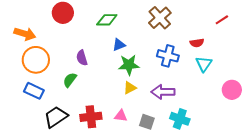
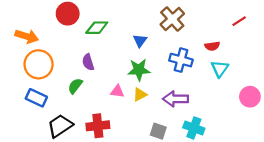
green diamond: (107, 20) -> (97, 28), moved
blue triangle: (119, 45) -> (140, 41), moved, turned -32
pink triangle: (121, 116) -> (117, 91), moved

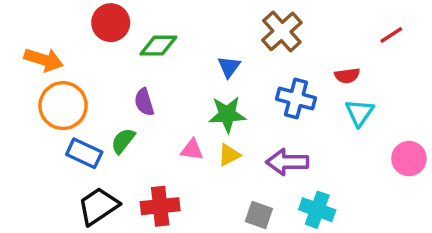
blue rectangle: (36, 98) -> (84, 153), moved

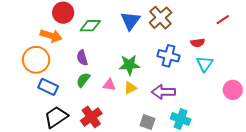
orange arrow: (44, 60) -> (51, 36), moved
blue triangle: (229, 67) -> (130, 21), moved, size x1.5
green semicircle: (123, 141) -> (83, 80), moved
red cross: (160, 206) -> (91, 117), turned -30

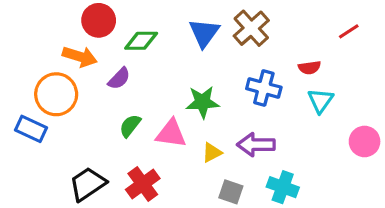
purple semicircle: (82, 58) -> (119, 79), moved, turned -119
pink triangle: (109, 85) -> (171, 134), size x1.5
blue rectangle: (48, 87) -> (31, 129), moved
yellow triangle: (130, 88) -> (212, 152), moved

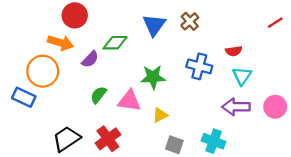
brown cross: (251, 28) -> (190, 21), size x0.7
red line: (349, 31) -> (275, 23), moved
green diamond: (141, 41) -> (115, 43), moved
purple arrow: (256, 145) -> (236, 107), moved

